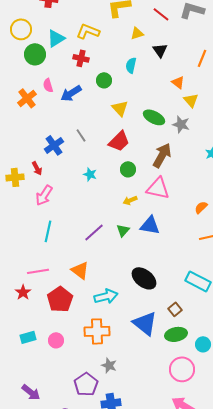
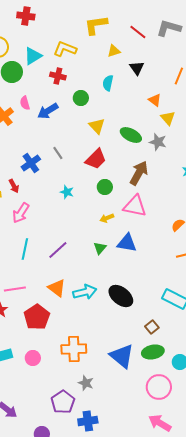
purple line: (94, 232) -> (58, 250), moved
cyan arrow: (106, 296) -> (85, 292), moved
blue triangle: (145, 323) -> (122, 356), moved

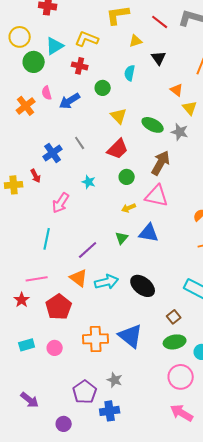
pink arrow: (21, 213) -> (61, 203), moved
purple line: (58, 250) -> (88, 250), moved
blue triangle: (122, 356) -> (131, 336), moved
gray star: (86, 383) -> (115, 380), moved

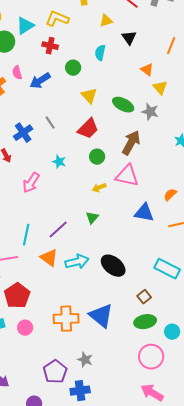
blue triangle: (149, 233) -> (144, 213), moved
cyan line: (47, 239) -> (26, 235), moved
red pentagon: (59, 307) -> (17, 296), moved

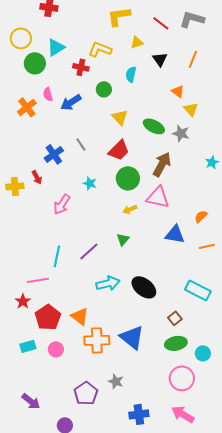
yellow L-shape: (57, 19) -> (100, 49), moved
orange line: (171, 46) -> (193, 59), moved
green circle: (97, 157) -> (128, 178), size x1.5
orange triangle: (49, 258) -> (80, 316), moved
blue cross: (80, 391) -> (139, 414), moved

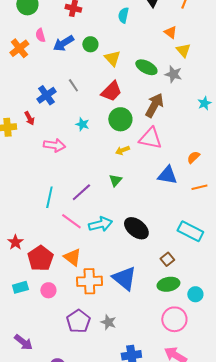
green circle: (104, 89) -> (90, 44), moved
pink arrow: (62, 204) -> (54, 145), turned -115
pink line: (38, 280) -> (71, 221), moved, turned 45
purple pentagon: (86, 393) -> (78, 321), moved

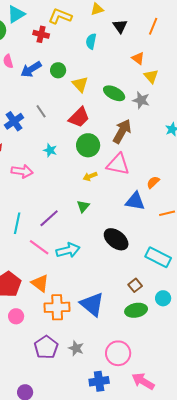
orange semicircle: (193, 157) -> (153, 182), moved
black ellipse: (136, 228) -> (116, 239), moved
cyan circle: (195, 294) -> (163, 298), moved
pink circle: (174, 319) -> (118, 353), moved

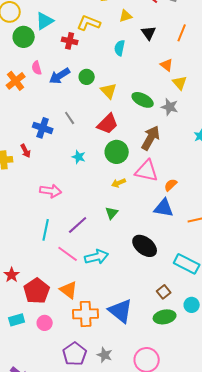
blue cross: (14, 121) -> (43, 128), turned -36
pink arrow: (22, 171) -> (51, 191), moved
orange semicircle: (153, 182) -> (171, 185), moved

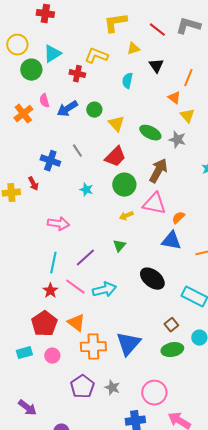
orange line: (182, 33) -> (188, 78), moved
red star: (12, 275) -> (50, 291), moved
blue triangle: (121, 311) -> (128, 344), turned 32

